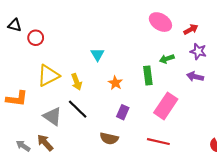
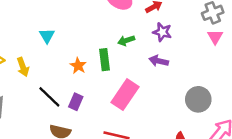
orange star: (115, 83) -> (78, 66), moved
black line: (78, 109) -> (49, 97), moved

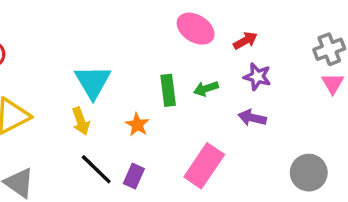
cyan triangle: (47, 36) -> (93, 82), size x1.6
green rectangle: (105, 60) -> (168, 90), moved
yellow arrow: (23, 67) -> (81, 121), moved

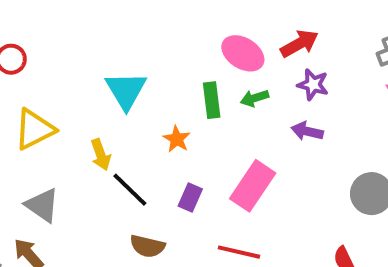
pink ellipse: (196, 29) -> (243, 53), moved
red arrow: (245, 41) -> (299, 44), size x1.4
yellow arrow: (81, 121) -> (101, 155), moved
purple rectangle: (134, 176) -> (190, 197), moved

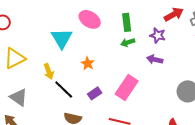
red arrow: (299, 44) -> (174, 14), moved
pink ellipse: (243, 53) -> (90, 19), moved
green rectangle: (212, 100) -> (127, 22), moved
purple rectangle: (190, 197) -> (95, 93), turned 32

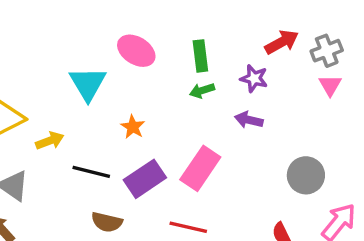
yellow arrow: (49, 71) -> (50, 141), moved, turned -91
black line: (64, 89) -> (91, 172), turned -30
purple rectangle: (95, 93) -> (145, 179), size x1.6

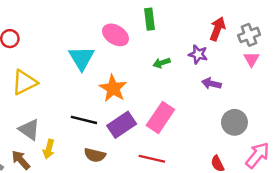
red arrow: (282, 42) -> (217, 29), turned -40
green rectangle: (200, 56) -> (149, 19), moved
purple arrow: (249, 120) -> (211, 83), moved
orange star: (133, 127) -> (113, 88), size x1.6
yellow arrow: (50, 141) -> (49, 149), moved, turned 126

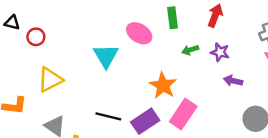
red arrow: (217, 29) -> (215, 15), moved
green arrow: (162, 63) -> (190, 50), moved
orange star: (113, 88) -> (163, 86), moved

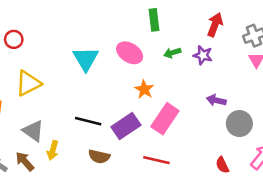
red arrow: (215, 15) -> (215, 25), moved
pink ellipse: (139, 33) -> (130, 53), moved
purple arrow: (233, 81) -> (216, 100), moved
orange star: (163, 86) -> (144, 89), size x0.7

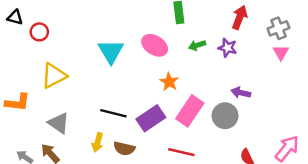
gray circle: (239, 124) -> (225, 116), moved
yellow arrow: (53, 150) -> (98, 142), moved

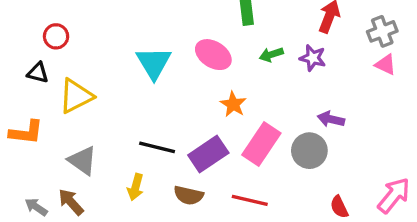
black triangle: (15, 17) -> (38, 73), moved
pink triangle: (281, 53) -> (386, 65), turned -35
brown semicircle: (124, 148) -> (188, 195), moved

